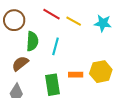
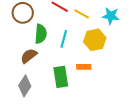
yellow hexagon: (101, 72) -> (95, 40), moved

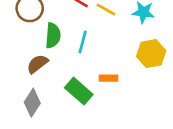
yellow hexagon: (95, 40) -> (151, 54), moved
green rectangle: (61, 77) -> (79, 91), turned -40

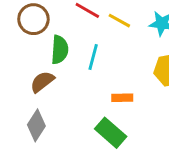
green rectangle: (79, 91) -> (111, 133), moved

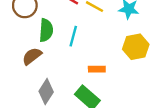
gray diamond: (36, 125) -> (46, 92), moved

